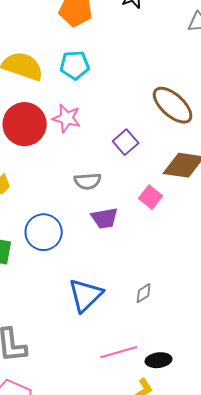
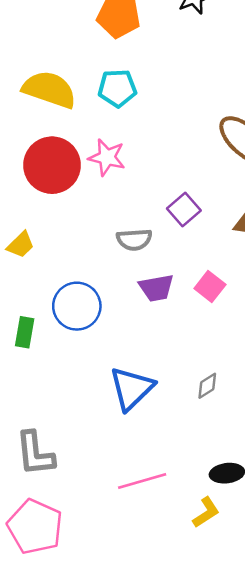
purple square: (126, 142) -> (184, 210), moved
pink square: (151, 197) -> (210, 287), moved
pink line: (119, 352) -> (142, 481), moved

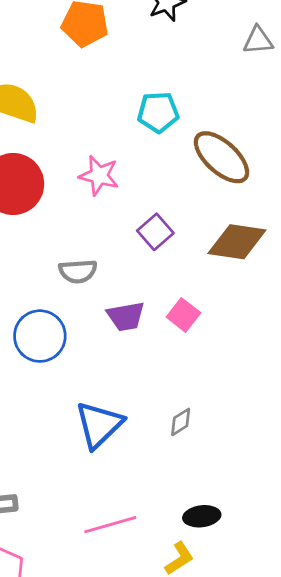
cyan pentagon: (117, 88) -> (158, 112), moved
pink star: (107, 157) -> (99, 176), moved
gray semicircle: (134, 240) -> (78, 271), moved

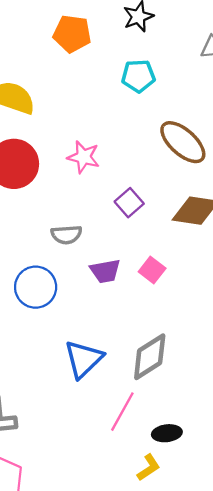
cyan pentagon: (158, 112) -> (138, 76), moved
gray diamond: (181, 422) -> (150, 357), size x2.0
pink line: (110, 525) -> (122, 412), moved, turned -45

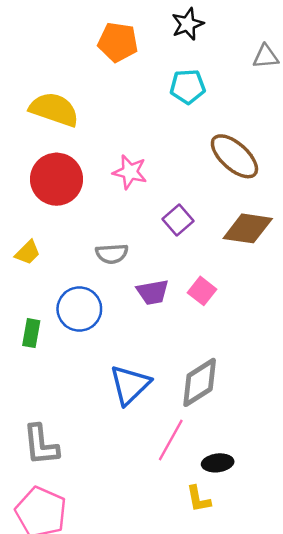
yellow L-shape: (149, 467) -> (198, 499), turned 112

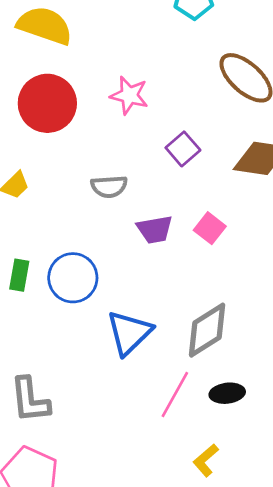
blue circle: (79, 309) -> (73, 278), moved
black ellipse: (218, 463) -> (227, 393), moved
yellow L-shape: (198, 499) -> (206, 460), turned 60

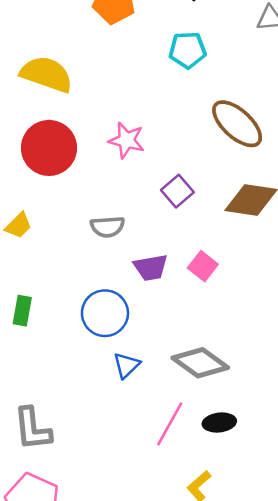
blue circle: (73, 278) -> (105, 313), moved
gray diamond: (207, 330) -> (200, 363), turned 68
blue triangle: (129, 333) -> (127, 365), size x0.6

